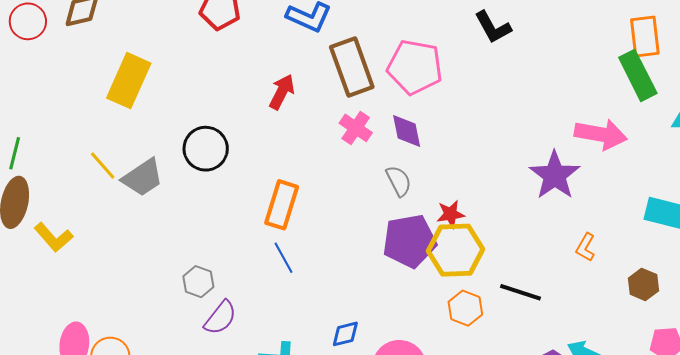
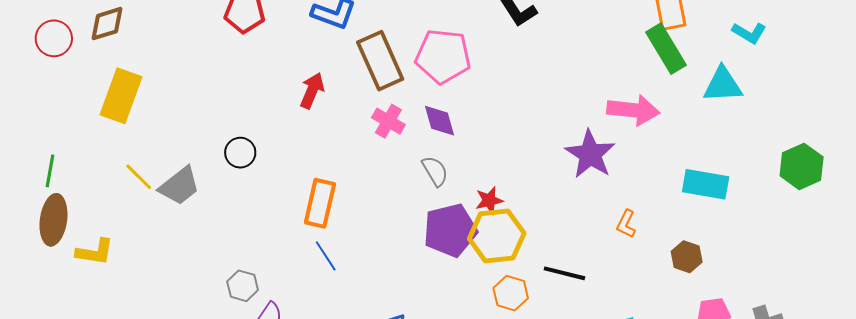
yellow rectangle: (129, 81) -> (121, 96), moved
black circle: (206, 149) -> (240, 153), size x0.7
yellow L-shape: (54, 237) -> (95, 252), turned -36

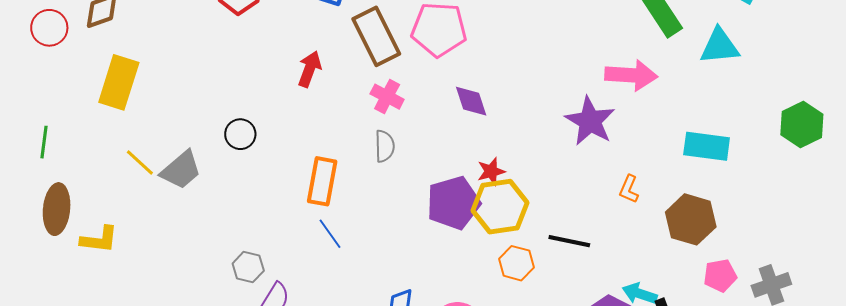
purple diamond: (439, 121) -> (471, 101), moved
green line: (50, 171) -> (44, 142), moved
gray semicircle: (435, 171) -> (385, 146), moved, turned 32
brown hexagon: (687, 257) -> (691, 219), size x1.6

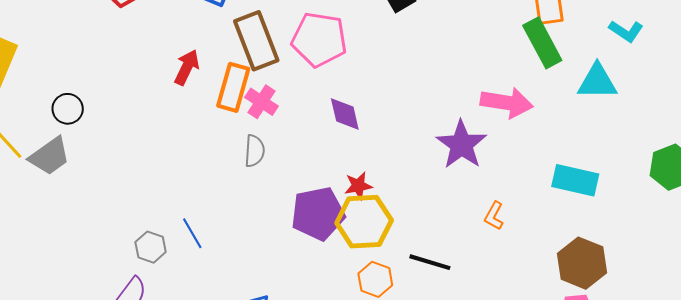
black circle: (240, 134) -> (68, 109), moved
orange rectangle: (322, 181) -> (233, 87), moved
brown hexagon: (691, 219) -> (582, 263), moved
gray hexagon: (248, 267) -> (151, 247), moved

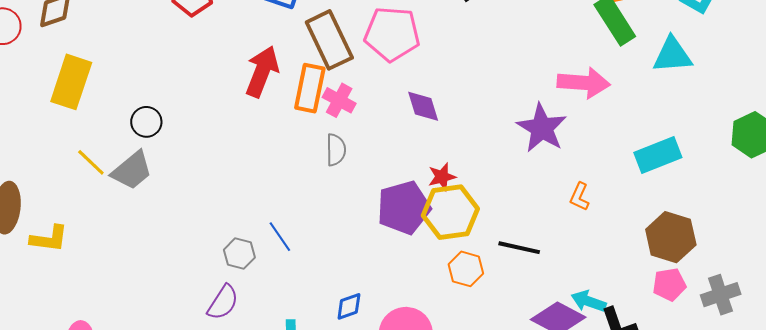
red arrow: (187, 67) -> (262, 72), size x1.4
cyan rectangle: (575, 180) -> (658, 155), turned -30

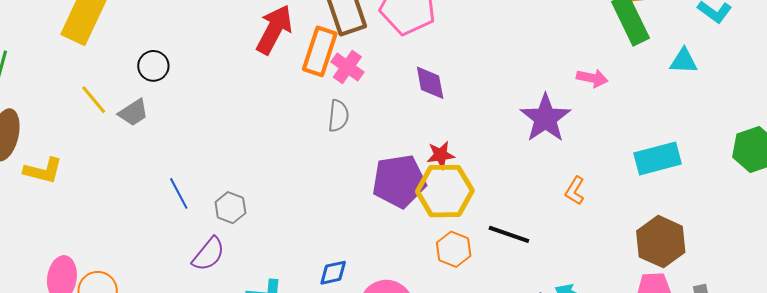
cyan triangle: (672, 55) -> (684, 61), size x0.7
pink arrow: (584, 83) -> (592, 78), size x0.6
gray trapezoid: (132, 170) -> (133, 113), size x0.7
blue line: (280, 237) -> (179, 193), moved

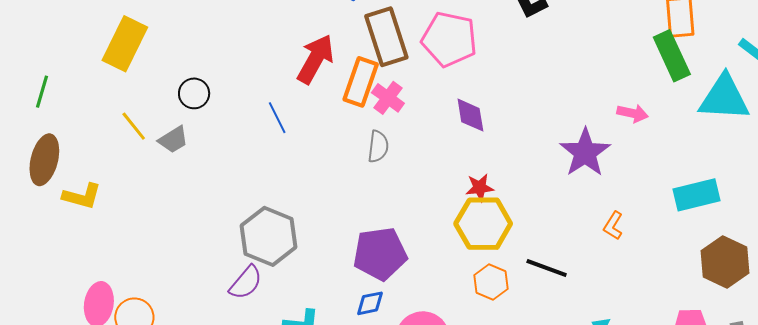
cyan triangle: (684, 61) -> (724, 98), size x1.8
purple pentagon: (399, 181) -> (380, 254), moved
blue line: (179, 193) -> (277, 118), moved
gray hexagon: (230, 208) -> (269, 236), size x1.8
brown hexagon: (661, 242) -> (725, 262), moved

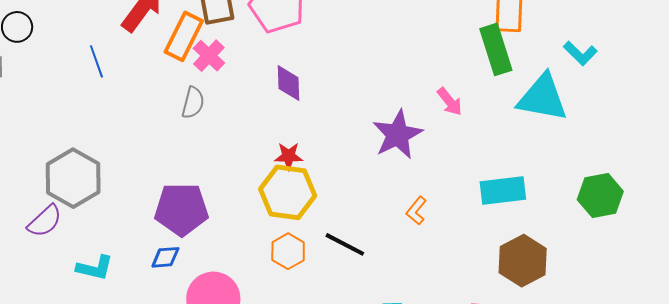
pink arrow: (633, 113) -> (450, 102), turned 32

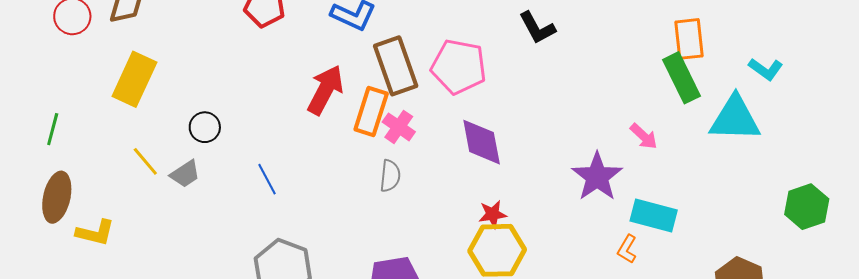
blue line: (96, 61) -> (267, 179), moved
purple diamond: (289, 83) -> (482, 142), size x1.4
cyan rectangle: (503, 190) -> (654, 215), moved, turned 30

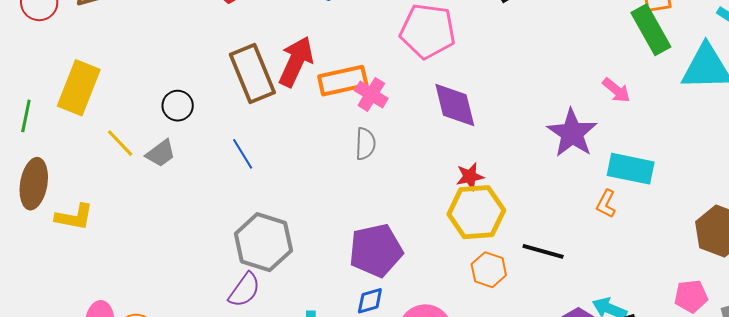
brown rectangle: (396, 66) -> (252, 73), moved
yellow rectangle: (134, 79) -> (79, 88), moved
orange rectangle: (371, 112) -> (343, 81), turned 63

